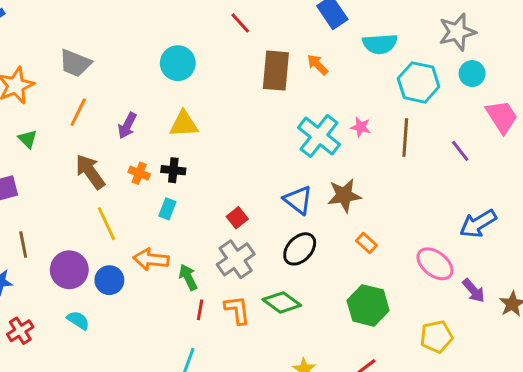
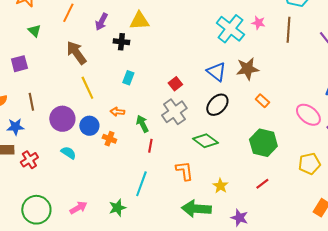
black cross: (173, 170) -> (121, 42), moved
orange cross: (139, 173) -> (109, 139), moved
orange arrow: (151, 259) -> (117, 112), size x0.6
orange L-shape: (237, 310) -> (184, 171), moved

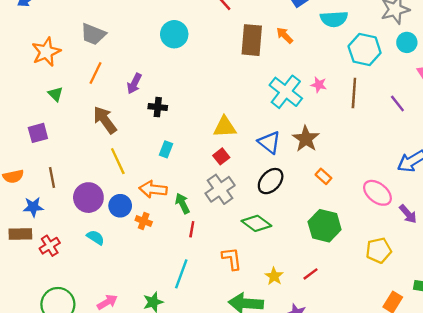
yellow triangle: (139, 21) -> (225, 127), moved
brown star: (247, 69) -> (306, 139), turned -30
orange arrow: (117, 112) -> (153, 189), size x1.6
red line: (262, 184) -> (310, 274), moved

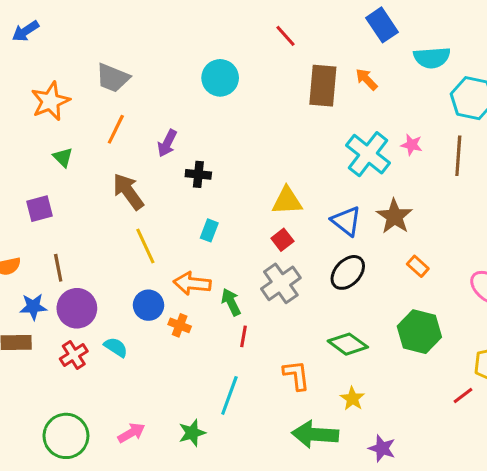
purple circle: (88, 198) -> (77, 308), moved
green diamond: (256, 223) -> (348, 344), moved
red cross: (50, 246) -> (74, 355), moved
red line: (310, 274) -> (463, 395), moved

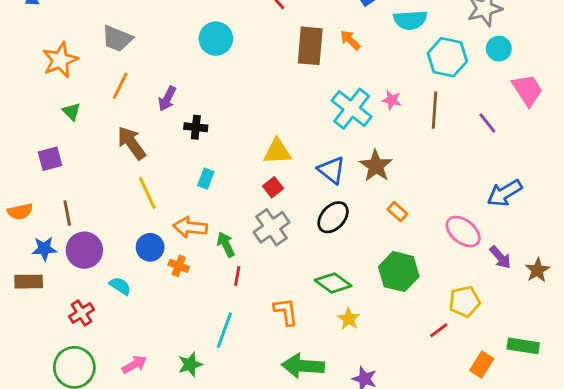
red cross: (74, 355) -> (81, 313), moved
yellow star: (352, 399) -> (349, 319), moved

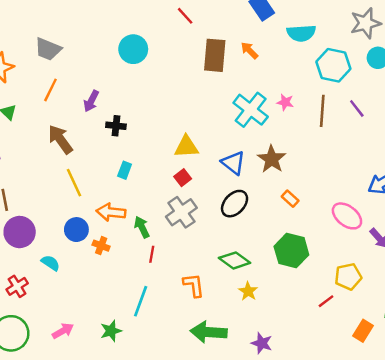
purple line: (487, 123) -> (357, 108), moved

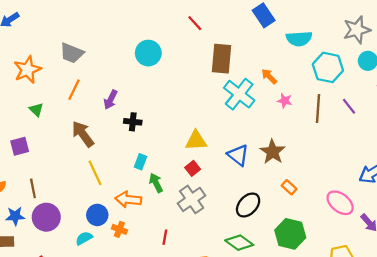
orange arrow: (249, 50) -> (269, 76), moved
cyan cross: (251, 110) -> (239, 94), moved
black ellipse: (235, 204) -> (248, 205), moved
green arrow: (142, 227) -> (156, 183), moved
cyan semicircle: (50, 263) -> (84, 238), moved, turned -63

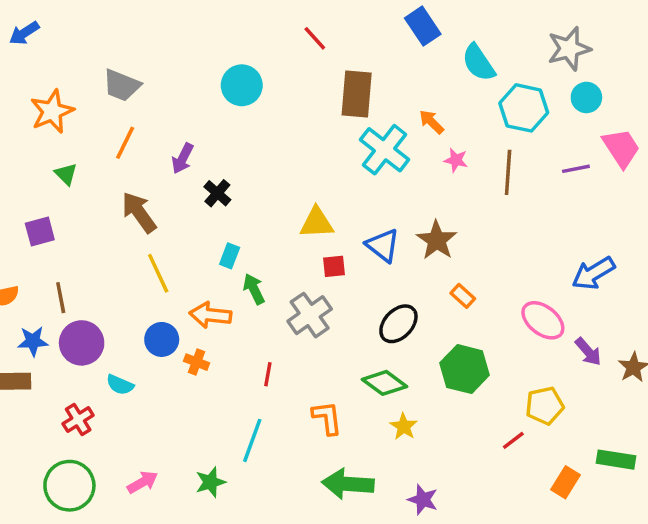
cyan semicircle: (299, 39) -> (478, 63), turned 60
purple line: (349, 106) -> (576, 169), moved, turned -63
black cross: (133, 122) -> (217, 193), turned 35
red square: (193, 168) -> (334, 266), moved, turned 32
cyan semicircle: (84, 238) -> (120, 385), moved, turned -126

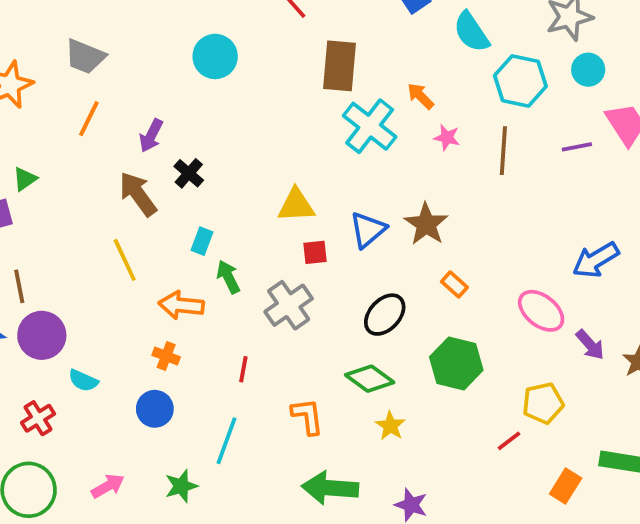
green triangle: (66, 174) -> (25, 179), moved, turned 40
brown arrow: (139, 212) -> (138, 194), moved
blue triangle: (383, 245) -> (368, 230), turned 42
blue circle: (162, 339) -> (155, 409), moved

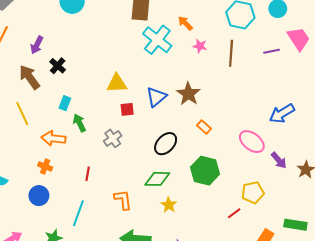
gray cross: (289, 305) -> (113, 138), size x0.7
green diamond: (370, 379) -> (157, 179), turned -35

